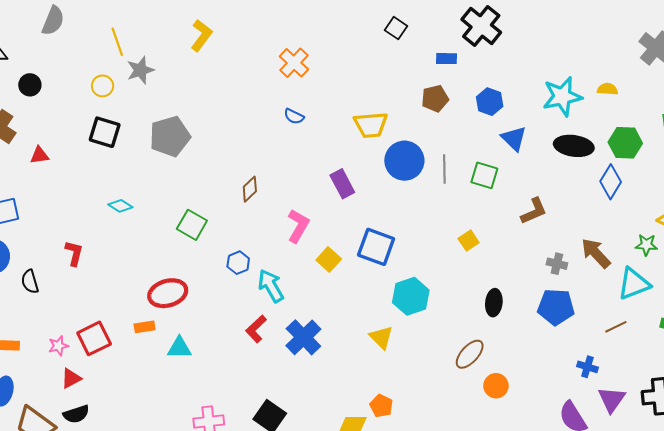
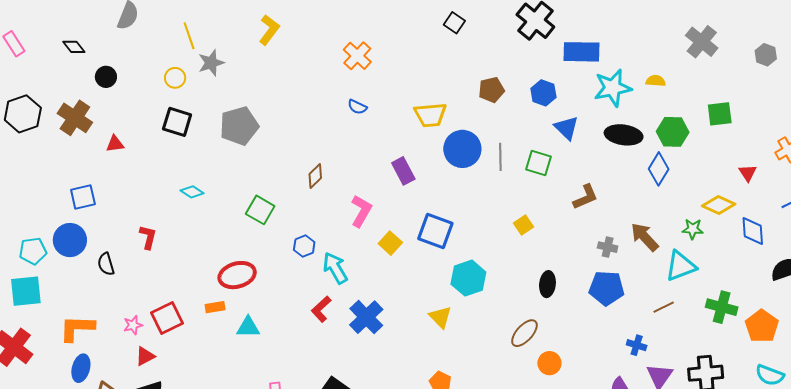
blue rectangle: (447, 59) -> (582, 52), moved, size x1.8

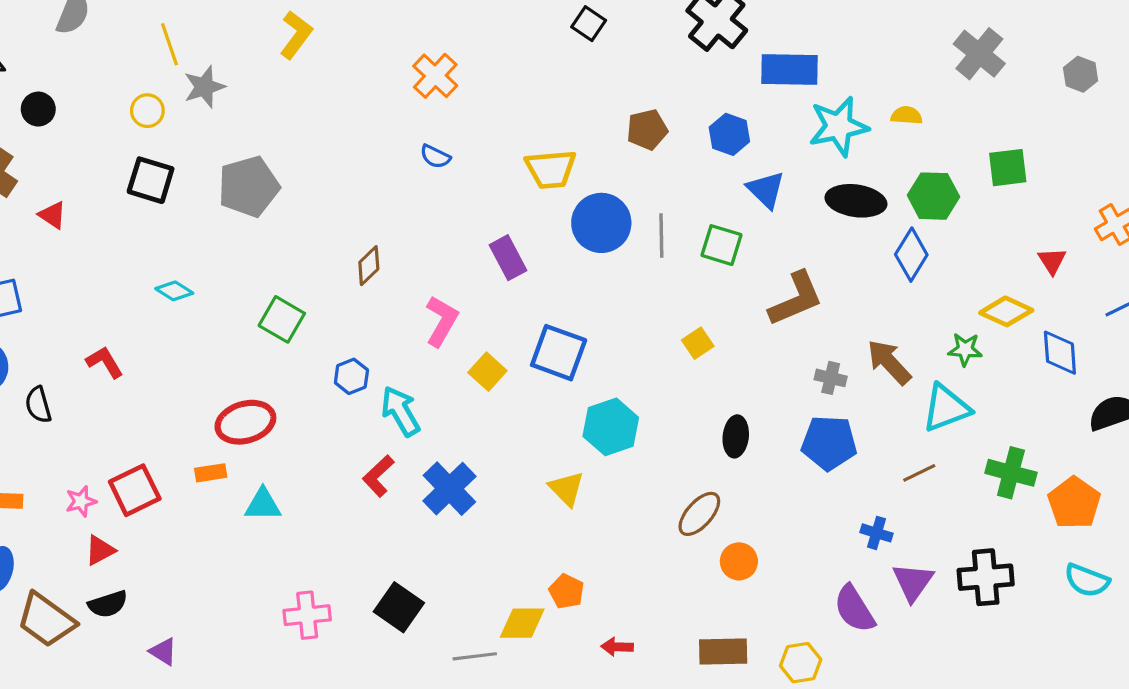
red triangle: (115, 144) -> (52, 215), turned 42
brown L-shape: (586, 197) -> (796, 299), size x1.4
red L-shape: (148, 237) -> (105, 362), turned -45

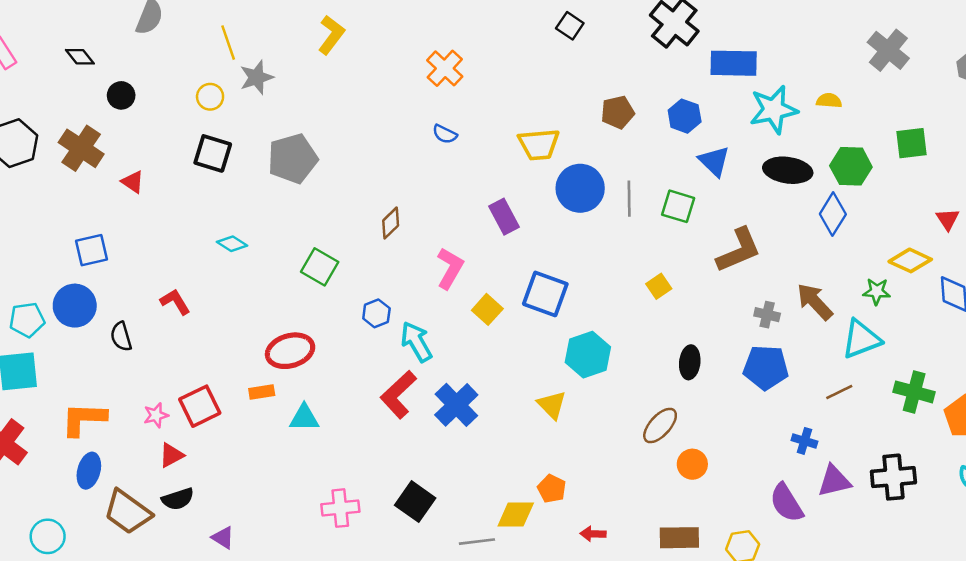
red L-shape: (378, 476) -> (398, 395), size x1.4
purple triangle: (913, 582) -> (834, 481), turned 42

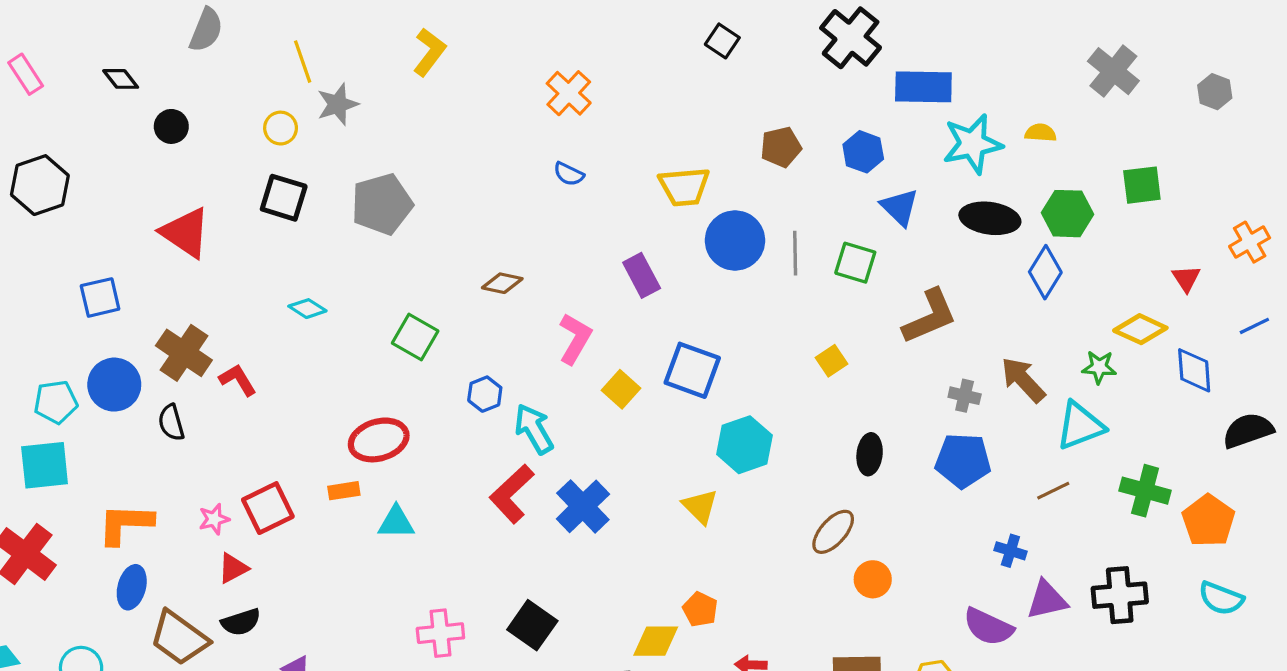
brown cross: (81, 148) -> (184, 353), moved
red triangle: (133, 182) -> (186, 233), size x1.8
brown diamond: (391, 223) -> (502, 283), turned 56
blue square: (91, 250) -> (100, 297), moved
purple semicircle: (786, 503) -> (988, 627), turned -33

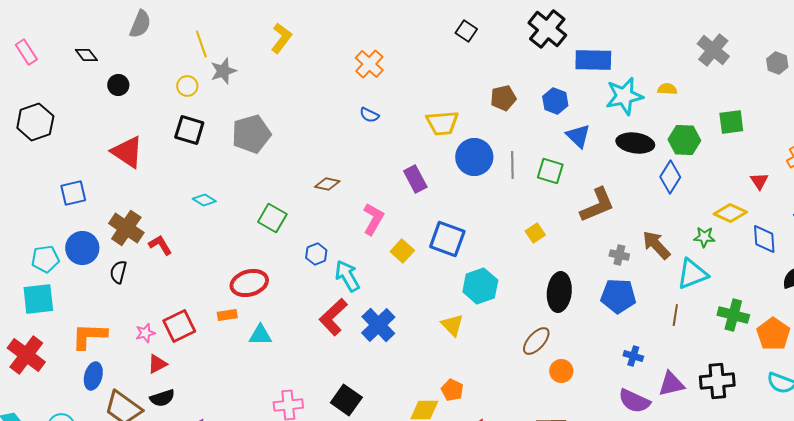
black semicircle: (171, 423) -> (118, 272), turned 30
black ellipse: (870, 454) -> (559, 292), size x1.5
brown line: (1053, 491) -> (675, 315), turned -55
blue cross: (1010, 551) -> (633, 356), moved

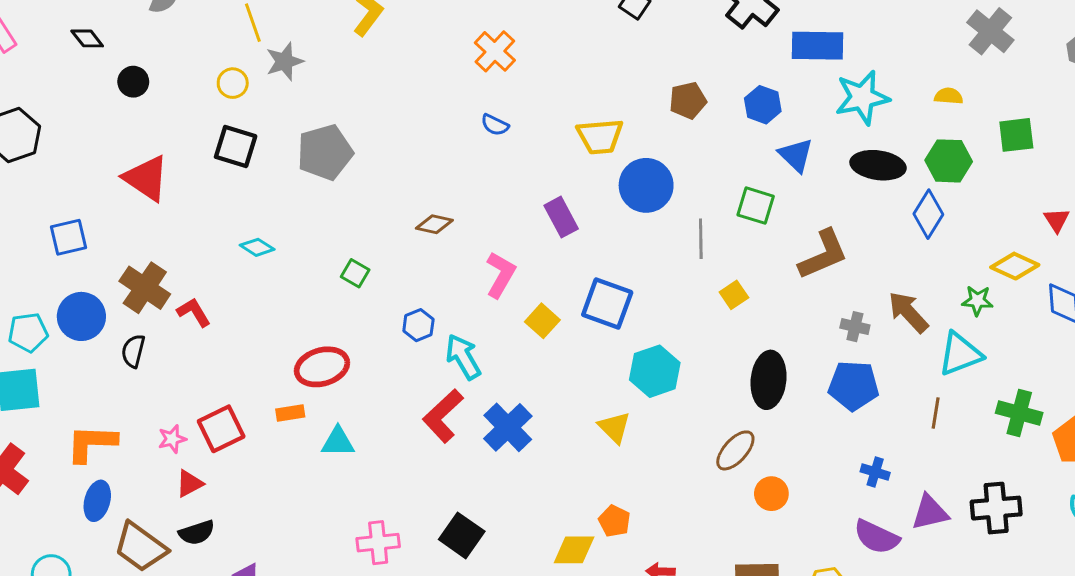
yellow semicircle: (667, 89) -> (949, 96), moved
gray line: (512, 165) -> (701, 239), moved
green square: (272, 218) -> (355, 273), size x0.7

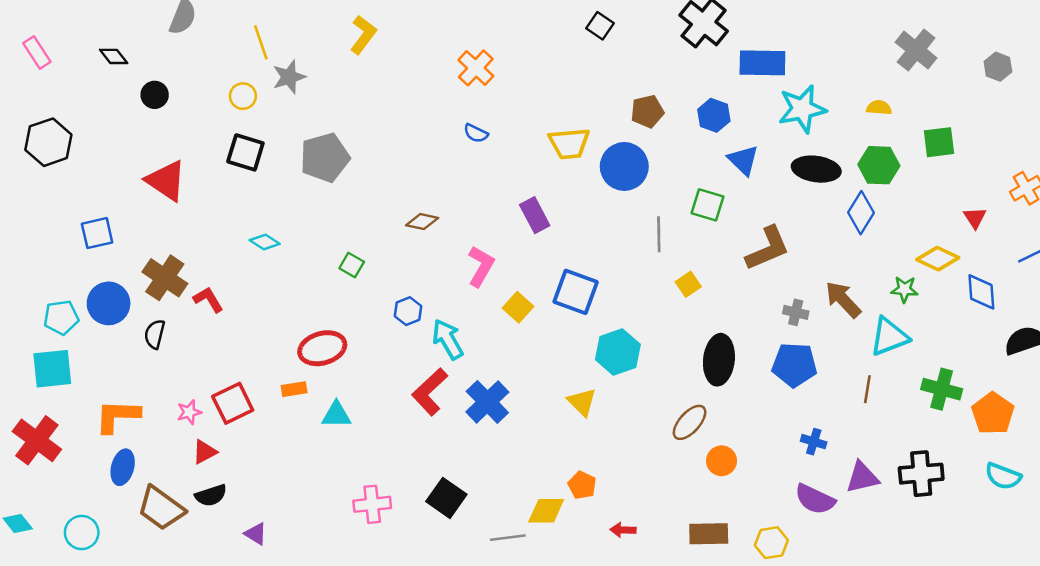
blue circle: (646, 185) -> (624, 166), moved

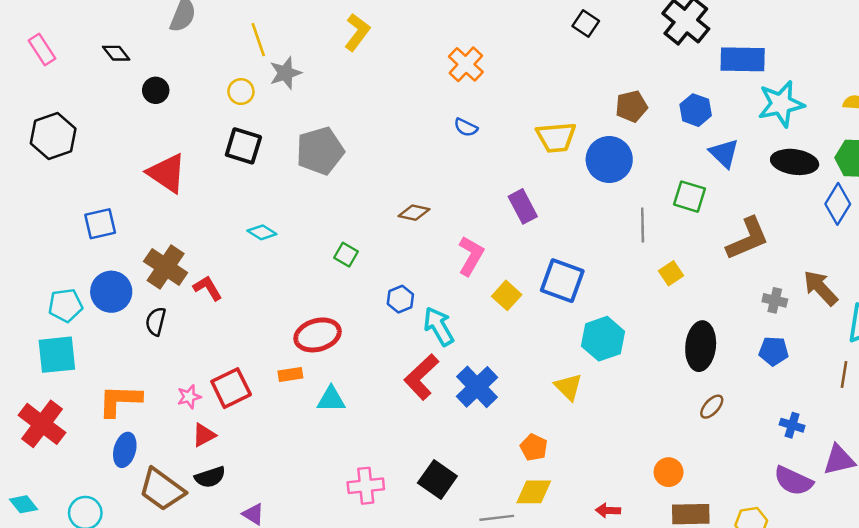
blue pentagon: (794, 365) -> (774, 351), size x0.7
brown ellipse: (690, 422) -> (712, 407), moved, size x0.7
orange circle: (722, 461) -> (669, 472), moved
orange pentagon: (582, 485) -> (534, 447), moved

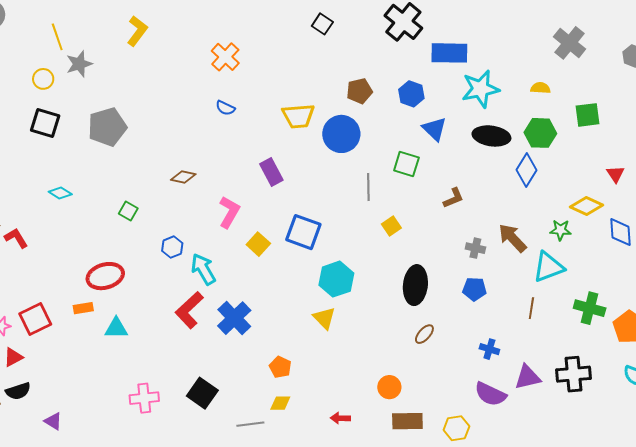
brown L-shape: (748, 239) -> (453, 198), size x0.6
yellow triangle: (568, 387) -> (324, 318), moved
yellow diamond: (534, 492) -> (280, 403), size x0.7

